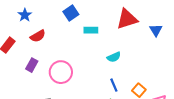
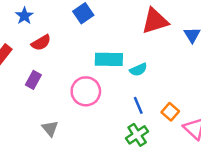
cyan rectangle: (91, 30) -> (109, 59), moved, size x1.5
pink circle: (61, 72) -> (86, 91), moved

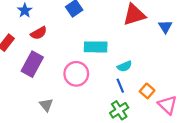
cyan semicircle: (138, 70) -> (125, 66), moved
purple rectangle: (33, 80) -> (32, 64), size x1.6

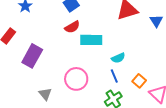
red semicircle: (39, 33) -> (72, 27), moved
pink circle: (76, 74) -> (76, 79), moved

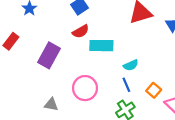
purple rectangle: (32, 56) -> (49, 55), moved
gray triangle: (45, 94) -> (51, 104), turned -40

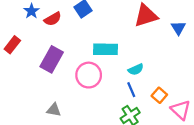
red semicircle: (81, 31) -> (53, 19), moved
pink circle: (85, 88) -> (89, 75), moved

